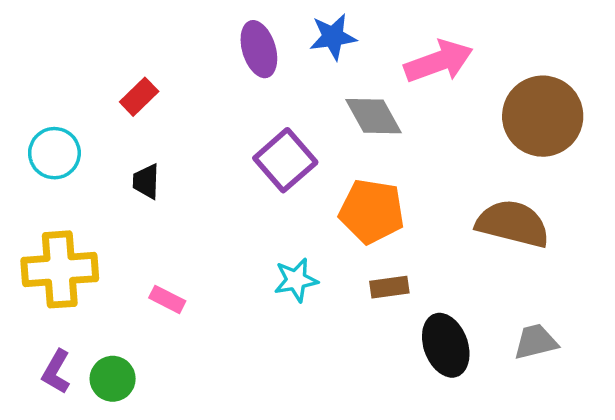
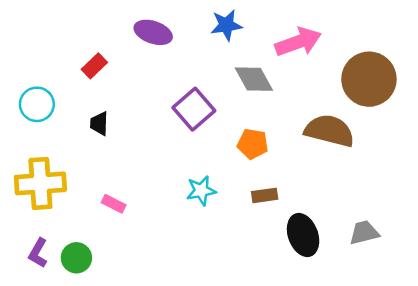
purple ellipse: (259, 49) -> (153, 32), moved, turned -54
orange pentagon: (372, 211) -> (253, 144), size x0.7
brown semicircle: (513, 224) -> (329, 131), moved

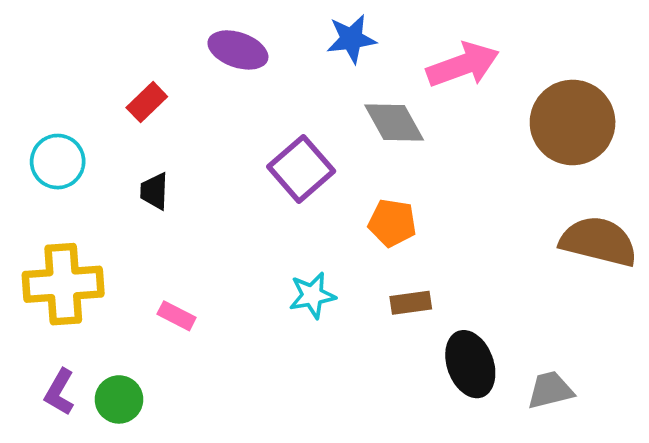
brown semicircle: (329, 131) -> (599, 241), moved
gray trapezoid: (364, 233) -> (550, 390), moved

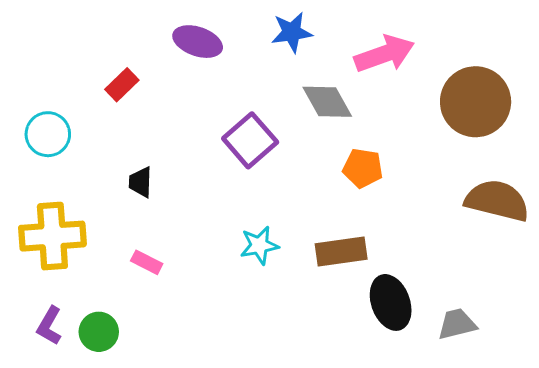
black trapezoid: (154, 191) -> (140, 182), moved
orange pentagon: (392, 223) -> (363, 168), moved
brown rectangle: (411, 303) -> (341, 252), size x1.5

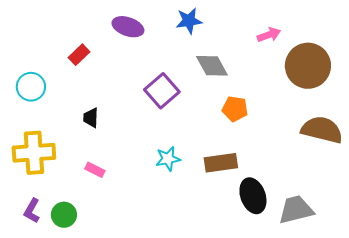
pink arrow: (384, 54) -> (269, 35), moved, size x0.6
gray trapezoid: (457, 324) -> (296, 210), size x1.4

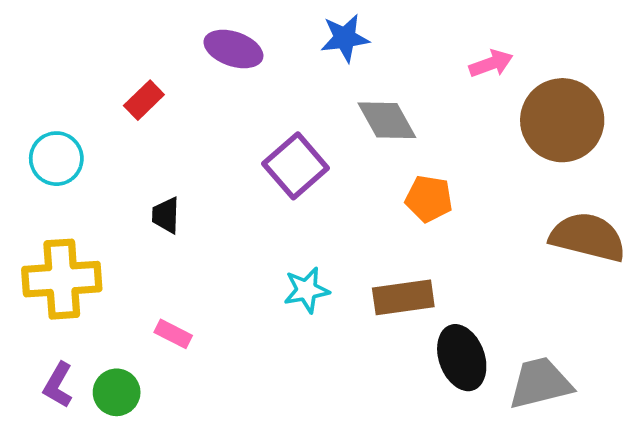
pink rectangle: (95, 170) -> (173, 334), moved

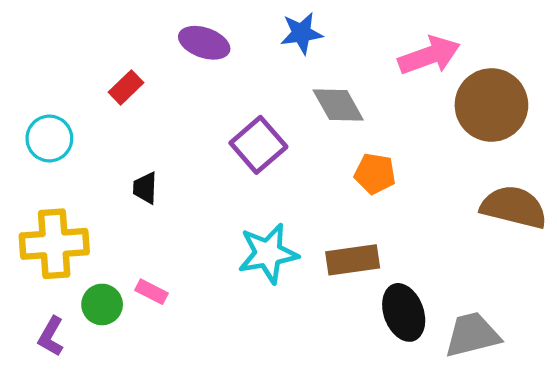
pink arrow: (491, 64) -> (429, 56), size x1.6
cyan star: (307, 290) -> (268, 253), size x1.5
green circle: (117, 392) -> (102, 304), moved

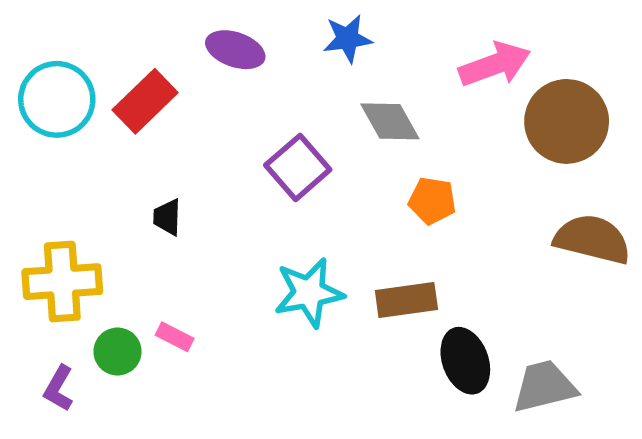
red rectangle: (126, 87) -> (145, 101), size x1.6
cyan circle: (49, 139) -> (57, 99), moved, size x1.4

